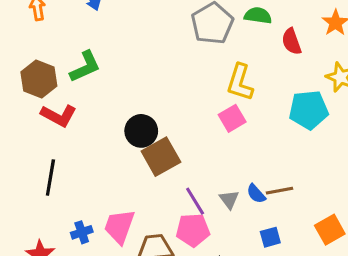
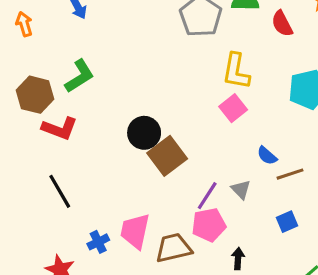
black line: (50, 177) -> (60, 191), turned -32
blue semicircle: (256, 194) -> (267, 156), moved
purple line: (195, 201) -> (207, 196), turned 72

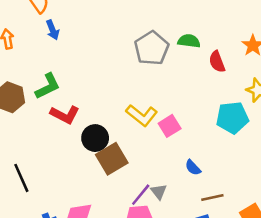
yellow L-shape: (236, 71) -> (142, 115), moved, turned -68
red L-shape: (60, 128) -> (65, 115), moved
brown line: (290, 174) -> (212, 197), moved
gray triangle: (241, 189) -> (159, 192), moved

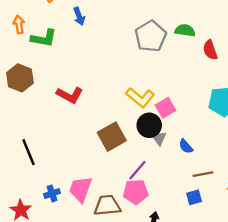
blue arrow: (53, 30) -> (79, 16), moved
green L-shape: (48, 86) -> (44, 38), moved, turned 35
black circle: (95, 138) -> (149, 125), moved
gray triangle: (159, 192) -> (159, 138), moved

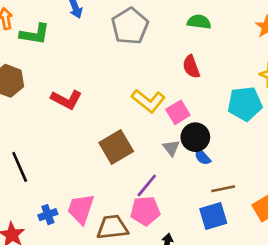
gray pentagon: (151, 36) -> (130, 26), moved
red semicircle: (210, 50) -> (191, 67), moved
black circle: (149, 125) -> (195, 137), moved
blue square: (194, 197) -> (213, 216), size x1.5

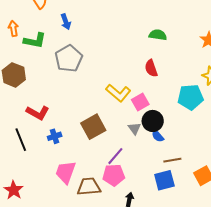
gray pentagon: (130, 26) -> (69, 59), moved
red L-shape: (66, 100) -> (38, 113), moved
blue cross: (48, 215) -> (55, 136), moved

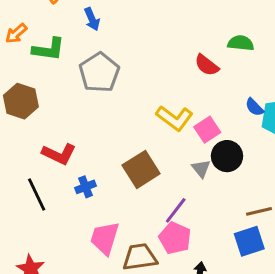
orange arrow: (13, 28) -> (16, 33), turned -119
green semicircle: (158, 35) -> (241, 43), moved
red semicircle: (151, 68) -> (207, 65), moved, turned -30
blue semicircle: (158, 136) -> (254, 107), moved
pink pentagon: (114, 175) -> (175, 238), turned 30

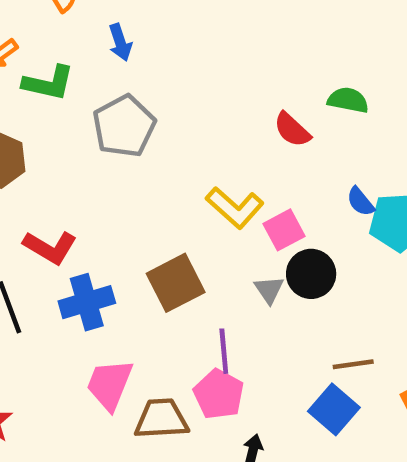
blue cross: (86, 187) -> (87, 302), size x1.6
purple line: (176, 210) -> (224, 351), turned -48
blue square: (249, 241) -> (334, 409), turned -36

